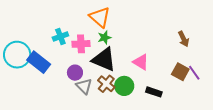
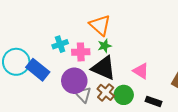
purple circle: (75, 73) -> (74, 81), size x1.6

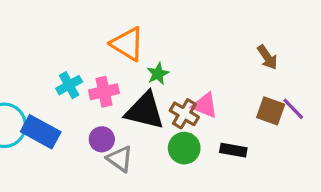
green star: (104, 46) -> (158, 74), moved
purple circle: (74, 81) -> (102, 139), size x0.6
brown cross: (106, 92) -> (184, 114), moved

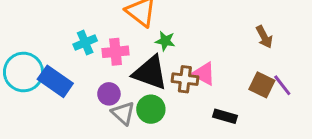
green star: (158, 74) -> (165, 41), turned 30
brown cross: (184, 114) -> (185, 79), turned -30
green circle: (184, 148) -> (151, 109), moved

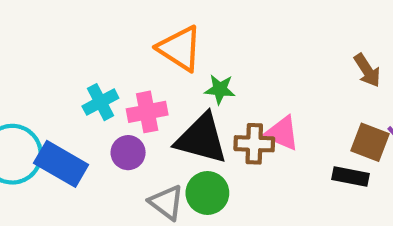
purple circle: (109, 94) -> (128, 153), moved
black rectangle: (225, 116) -> (351, 176), moved

